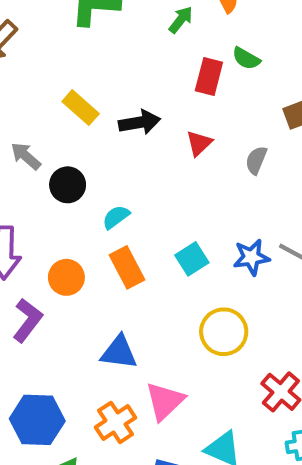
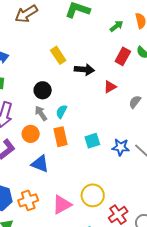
gray arrow: (26, 156) -> (41, 113), moved
cyan semicircle: (116, 217) -> (61, 111), turned -40
yellow circle: (224, 332) -> (93, 195), moved
blue triangle: (119, 352) -> (40, 164), moved
orange cross: (116, 422) -> (28, 200), moved

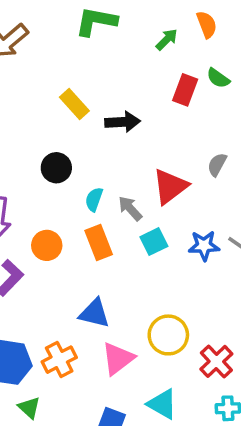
red triangle: (110, 87) -> (170, 186), moved, size x1.6
gray arrow: (41, 113) -> (130, 208), moved
blue triangle: (40, 164) -> (94, 313), moved

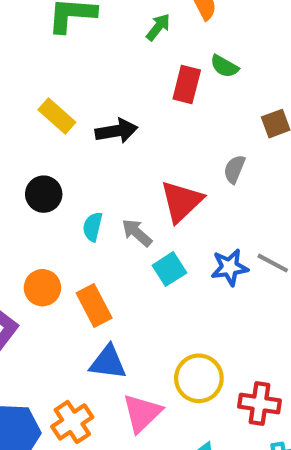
orange rectangle: (99, 243) -> (94, 305), moved
red cross: (216, 361) -> (260, 404), turned -32

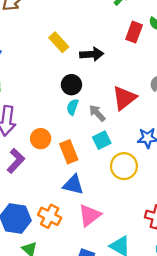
black circle: (44, 194) -> (71, 85), moved
cyan square: (169, 269) -> (102, 140), moved
yellow circle: (199, 378) -> (124, 166), moved
orange cross: (72, 422) -> (50, 216), turned -35

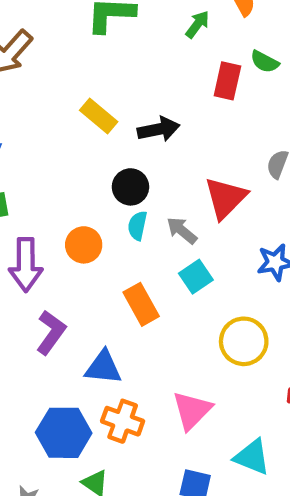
orange circle: (41, 139) -> (84, 245), moved
yellow circle: (124, 166) -> (244, 341), moved
blue triangle: (73, 185) -> (103, 367), moved

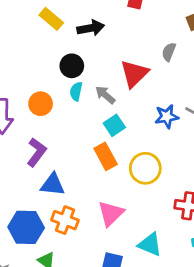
orange rectangle: (141, 304) -> (106, 156), moved
purple L-shape: (51, 332) -> (37, 152), moved

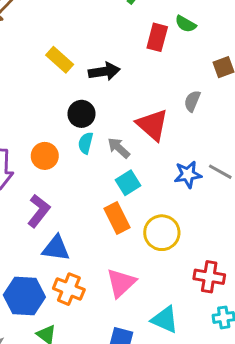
red triangle: (134, 74) -> (152, 125), turned -36

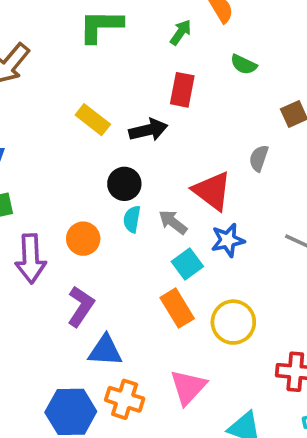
red rectangle: (157, 37) -> (182, 90), moved
blue star: (188, 174) -> (228, 240), moved

